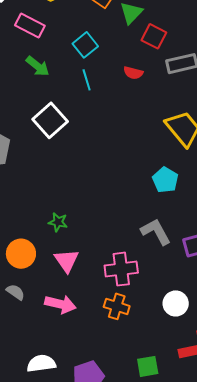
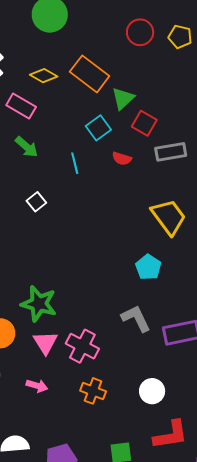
cyan square: (85, 45) -> (98, 128), moved
white square: (50, 120) -> (36, 202), size x0.6
green star: (58, 222) -> (39, 304), size x1.8
pink cross: (121, 269) -> (82, 346), moved, turned 32
pink arrow: (60, 304) -> (37, 386), size x0.7

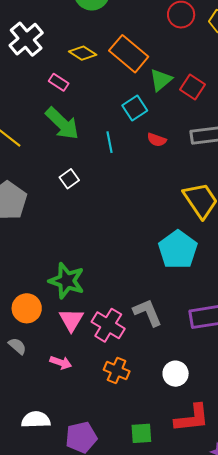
pink rectangle: (21, 106) -> (59, 82), size x0.7
red square: (144, 123) -> (193, 87), moved
green arrow: (27, 147) -> (62, 123), size x1.5
cyan pentagon: (148, 267) -> (178, 250), size x1.5
gray L-shape: (136, 318) -> (148, 313), moved

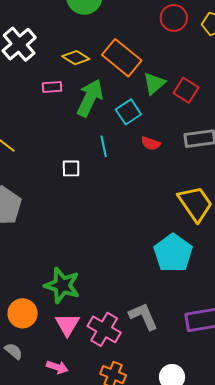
pink rectangle: (59, 82) -> (52, 87), turned -36
green arrow: (62, 123) -> (90, 98), moved, turned -108
white square: (69, 179) -> (71, 168), moved, turned 36

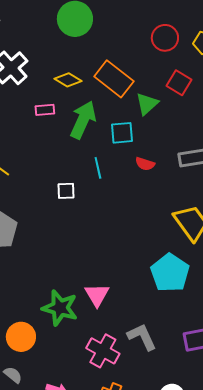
red square: (186, 90) -> (179, 83), moved
cyan square: (128, 112) -> (122, 133), turned 30
pink triangle: (67, 324) -> (97, 295), moved

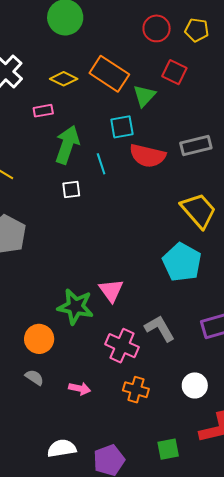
green arrow: (83, 120) -> (67, 145), moved
red semicircle: (145, 164) -> (148, 156), size x1.8

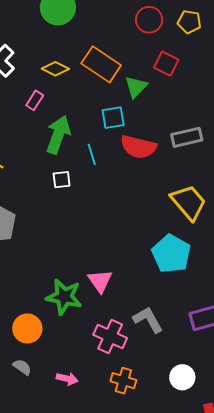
pink rectangle: (43, 111) -> (35, 100), turned -48

